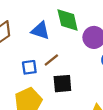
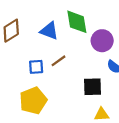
black square: (62, 84) -> (93, 87), moved

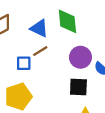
purple circle: (102, 41) -> (80, 57), moved
brown line: (58, 61) -> (40, 51), moved

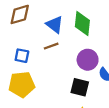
blue square: (24, 63) -> (22, 56), moved

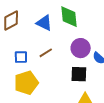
brown line: (51, 46) -> (46, 53), moved

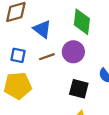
blue triangle: (44, 23) -> (42, 29), moved
purple circle: (81, 48) -> (73, 52), moved

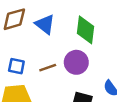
blue triangle: (42, 29) -> (45, 24), moved

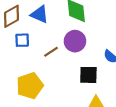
blue square: (16, 66) -> (22, 40), moved

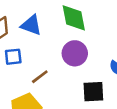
brown line: (51, 52) -> (40, 77), moved

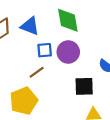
blue square: (13, 57) -> (45, 50), moved

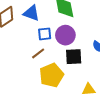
black square: (84, 86) -> (74, 57), moved
yellow pentagon: (24, 101) -> (52, 75), moved

